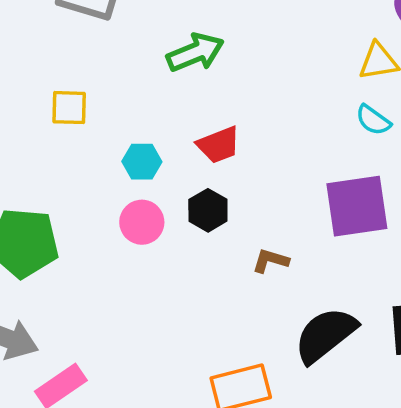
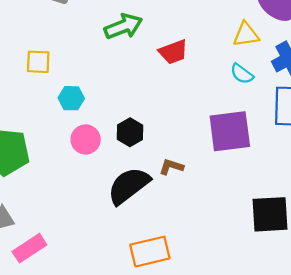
red trapezoid: (219, 145) -> (173, 52), moved
cyan hexagon: (142, 162) -> (71, 98), moved
black semicircle: (325, 335) -> (129, 186), moved

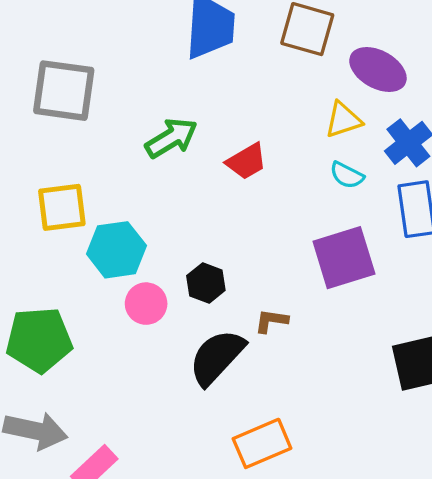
yellow square: (38, 62) -> (62, 207), size x1.4
cyan hexagon: (71, 98) -> (116, 250), size x1.6

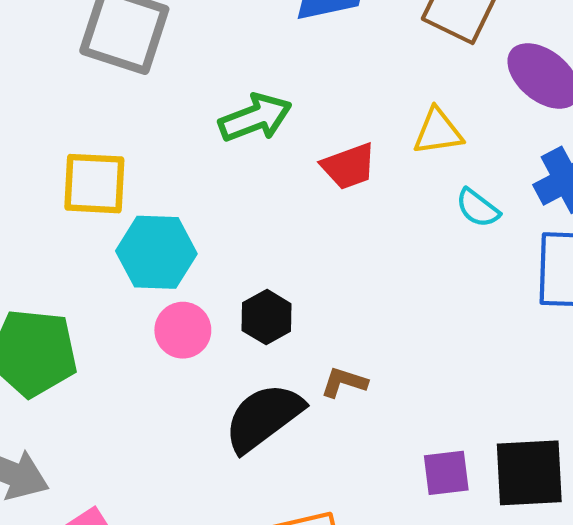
yellow triangle: (343, 120) -> (438, 132), moved
purple square: (344, 258) -> (446, 473), moved, size x0.6

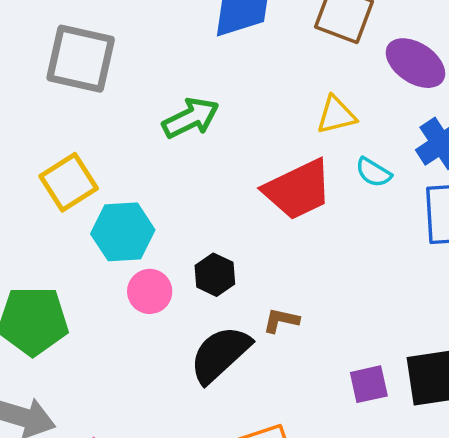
red trapezoid: (349, 166) -> (298, 190), moved, size x1.6
yellow square: (94, 184) -> (69, 182), turned -30

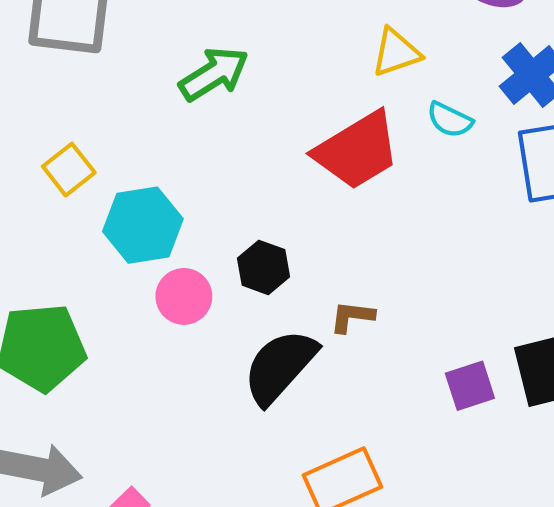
yellow square: (69, 182) -> (69, 170), size x0.7

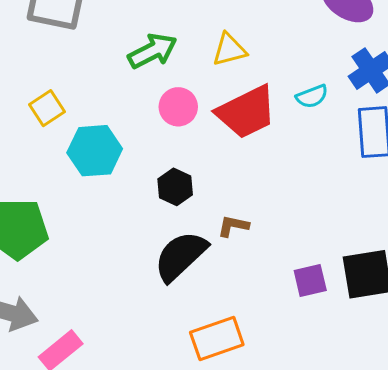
yellow triangle: (396, 52) -> (229, 50), moved
cyan semicircle: (450, 120) -> (312, 96), turned -52
pink circle: (184, 296) -> (178, 107), moved

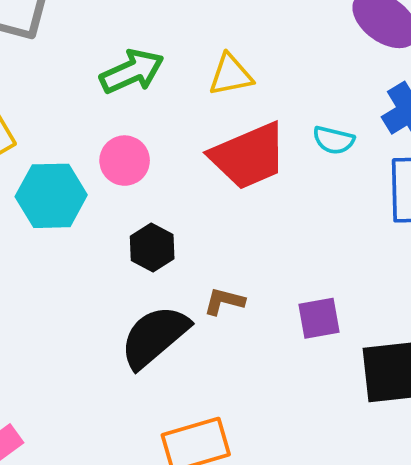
cyan semicircle: (312, 96) -> (334, 140), turned 32
pink circle: (178, 107) -> (125, 161), moved
purple square: (310, 280) -> (319, 318), moved

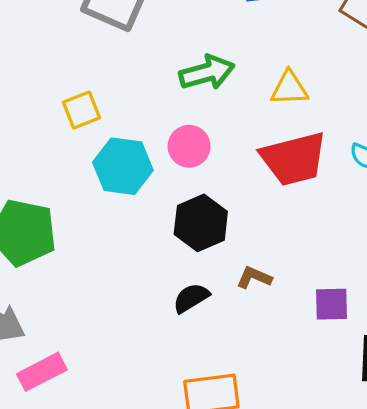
black hexagon: (152, 248) -> (201, 223), size x1.4
black semicircle: (155, 337) -> (191, 298), size x0.6

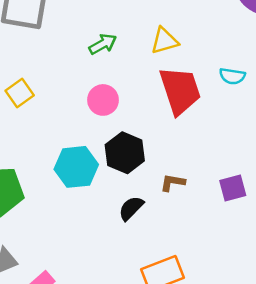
green arrow: (207, 72) -> (103, 44), size x0.7
red trapezoid: (294, 159) -> (180, 91), turned -80
cyan hexagon: (123, 166) -> (76, 167), moved

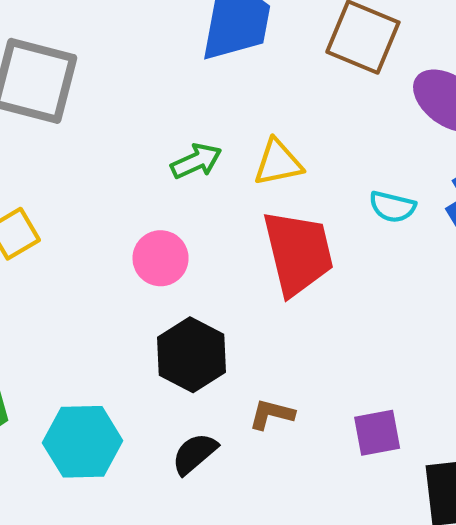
green arrow: (103, 44) -> (196, 161), moved
cyan semicircle: (232, 76) -> (392, 207), moved
cyan hexagon: (76, 167) -> (83, 442), moved

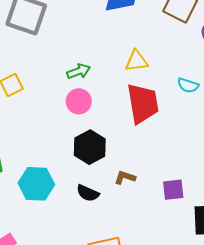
green arrow: (196, 161) -> (79, 71), moved
black semicircle: (195, 454) -> (88, 193), turned -120

